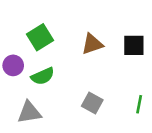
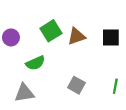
green square: (40, 37) -> (51, 31), moved
purple circle: (13, 65) -> (11, 37), moved

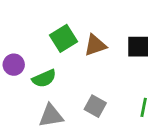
purple circle: (11, 37) -> (14, 65), moved
gray triangle: (24, 93) -> (51, 116), moved

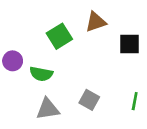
brown triangle: (95, 45) -> (96, 22), moved
green semicircle: (44, 78) -> (41, 74), turned 35

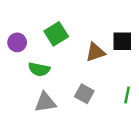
brown triangle: (96, 22) -> (95, 52), moved
purple circle: (13, 61) -> (17, 42), moved

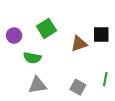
gray square: (84, 94) -> (78, 87), moved

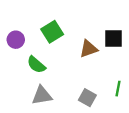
green semicircle: (32, 58) -> (36, 65), turned 30

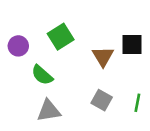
brown triangle: (89, 49) -> (103, 57), turned -42
gray square: (87, 98) -> (102, 100), moved

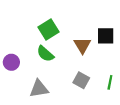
purple circle: (18, 46) -> (11, 62), moved
green semicircle: (42, 75) -> (45, 54), moved

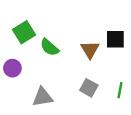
green square: (48, 29) -> (24, 32), moved
green semicircle: (45, 54) -> (49, 47), moved

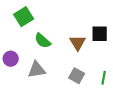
green square: (24, 32) -> (24, 17), moved
gray triangle: (43, 97) -> (37, 70), moved

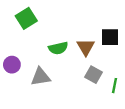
green semicircle: (43, 41) -> (58, 48), moved, turned -54
gray square: (77, 76) -> (94, 75), moved

